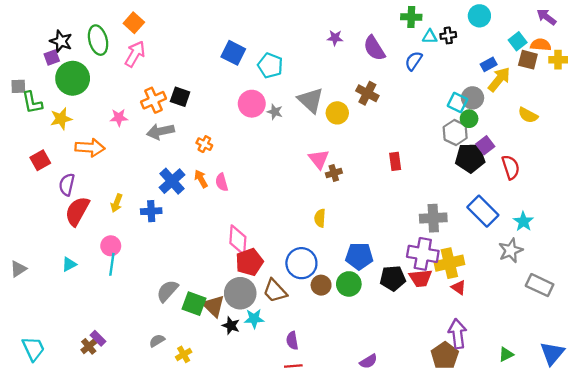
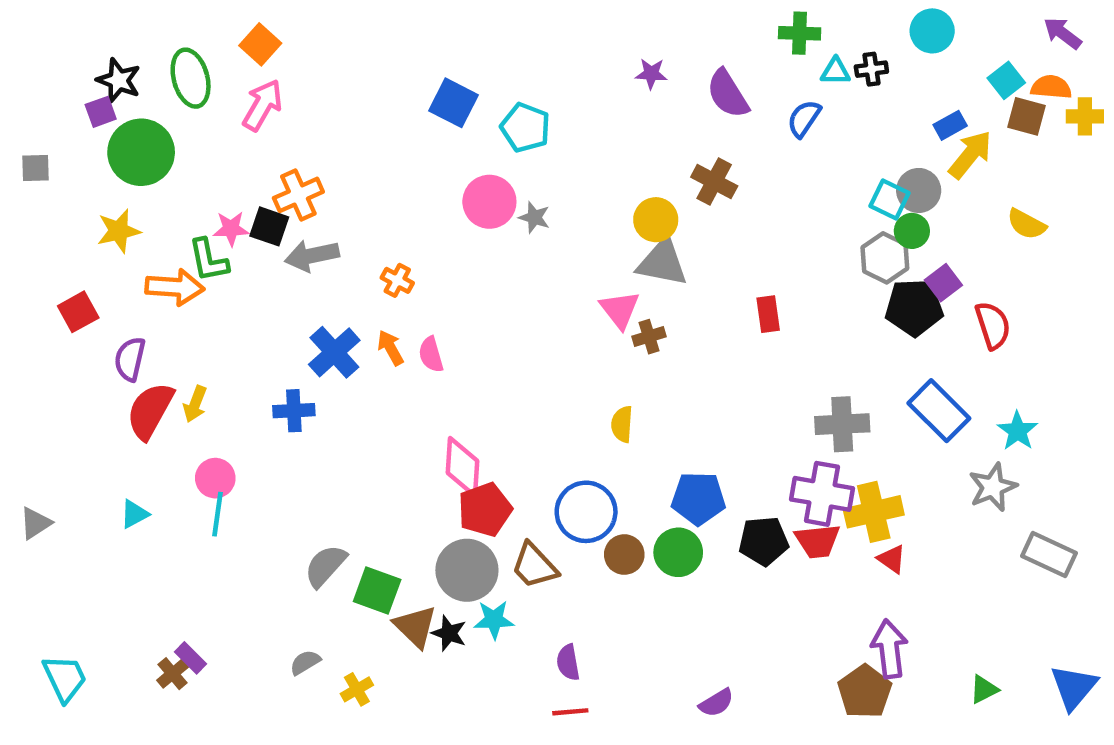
black square: (180, 97) -> (269, 226), moved
gray triangle: (311, 100) -> (662, 262), moved, turned -32
green L-shape: (32, 103) -> (209, 260), moved
yellow arrow: (117, 203) -> (195, 404), moved
brown triangle: (214, 306) -> (415, 626), moved

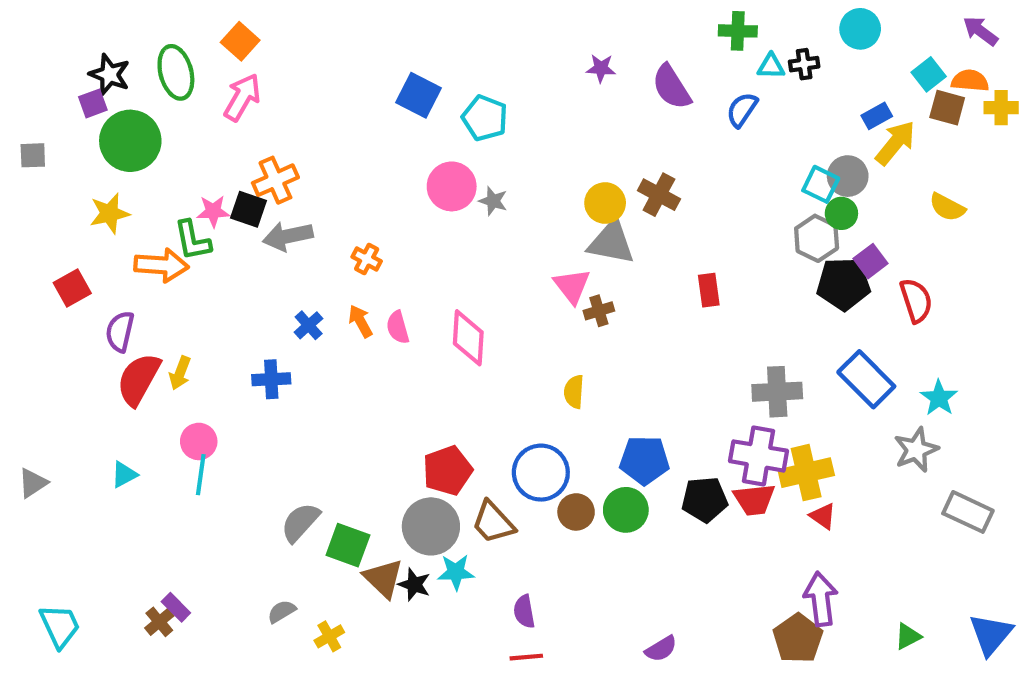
brown cross: (714, 181) -> (659, 195), moved
blue cross: (334, 352) -> (309, 325), size x0.6
pink diamond: (462, 467) -> (468, 338), moved

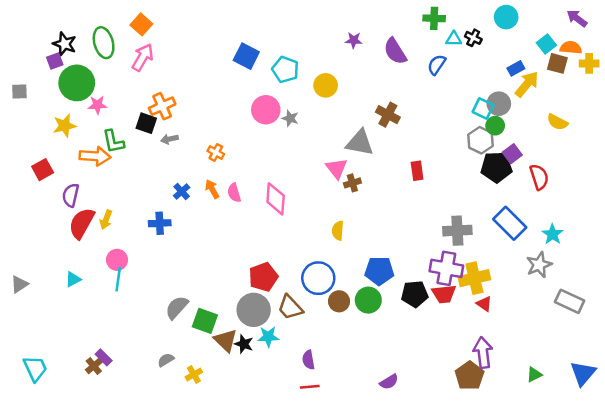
black cross: (804, 64) -> (473, 38), turned 35
yellow circle: (605, 203) -> (326, 85), moved
pink star: (213, 211) -> (97, 105), moved
gray arrow: (288, 236) -> (169, 139), size x0.6

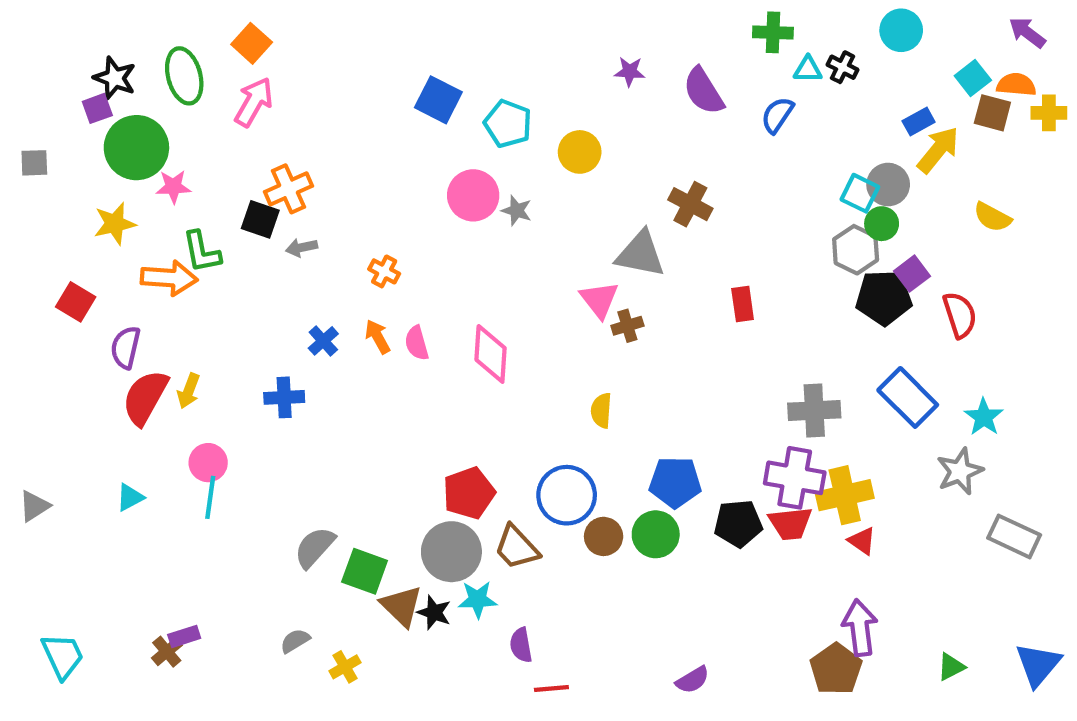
red square: (43, 170) -> (76, 302), turned -30
purple rectangle: (104, 357) -> (184, 636), turned -63
purple semicircle: (309, 360) -> (521, 645), moved

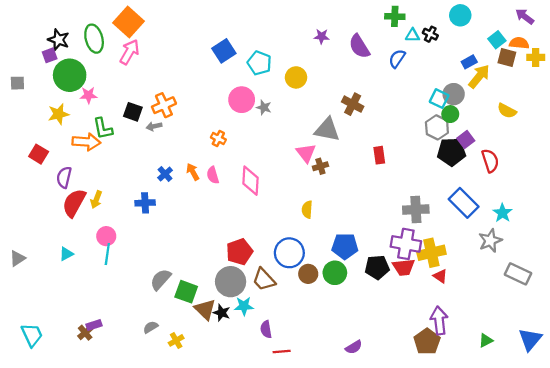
orange square: (252, 43) -> (128, 22), size x1.5
blue square: (438, 100) -> (224, 51), turned 30
orange cross: (289, 189) -> (164, 105), moved
orange cross: (384, 271) -> (218, 138), moved

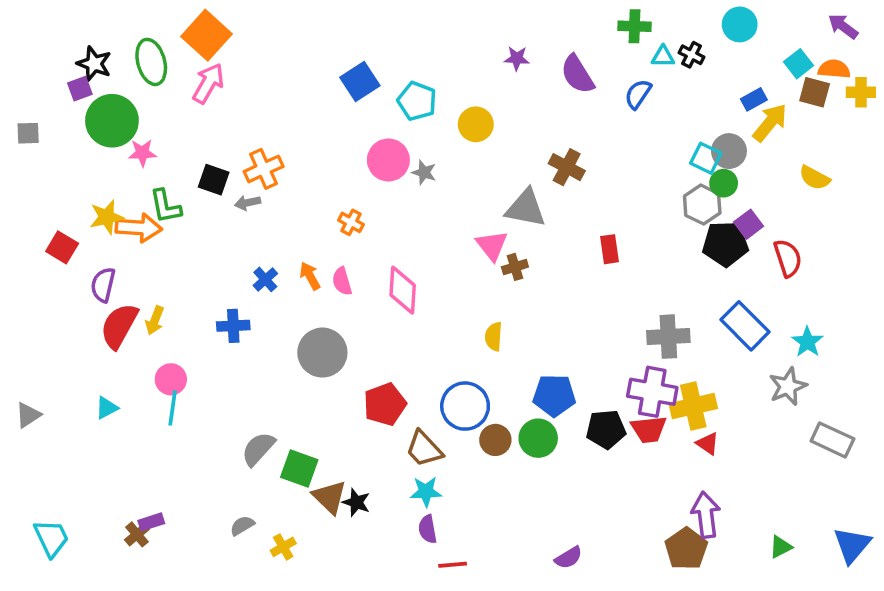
yellow star: (59, 114) -> (107, 217), moved
gray circle: (231, 282) -> (322, 353), moved
cyan star: (244, 306) -> (426, 492), moved

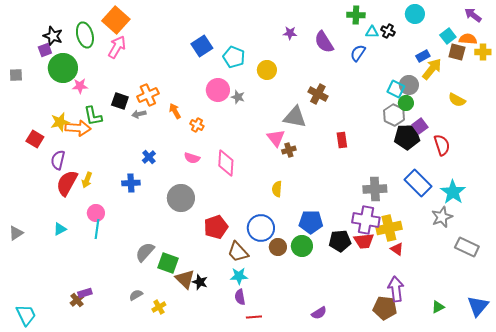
orange arrow: (310, 276) -> (175, 111), moved
pink semicircle: (342, 281) -> (192, 158), turned -56
cyan star: (807, 342) -> (453, 192), size x1.4
cyan trapezoid: (51, 538) -> (26, 315), moved
brown pentagon: (686, 549) -> (385, 308), turned -30

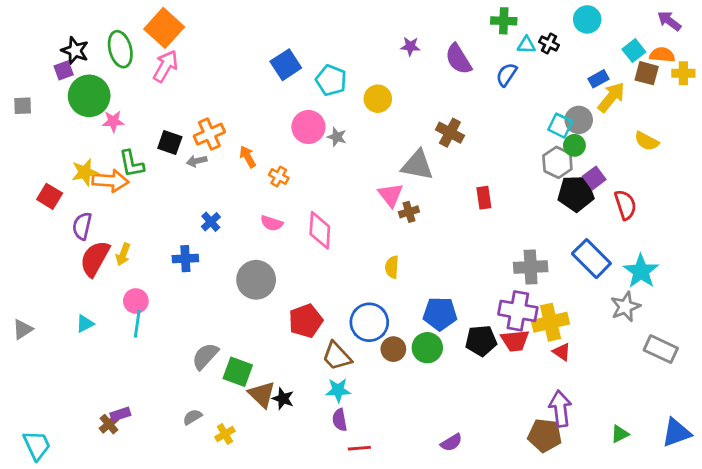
blue triangle: (478, 306) -> (676, 433), turned 30

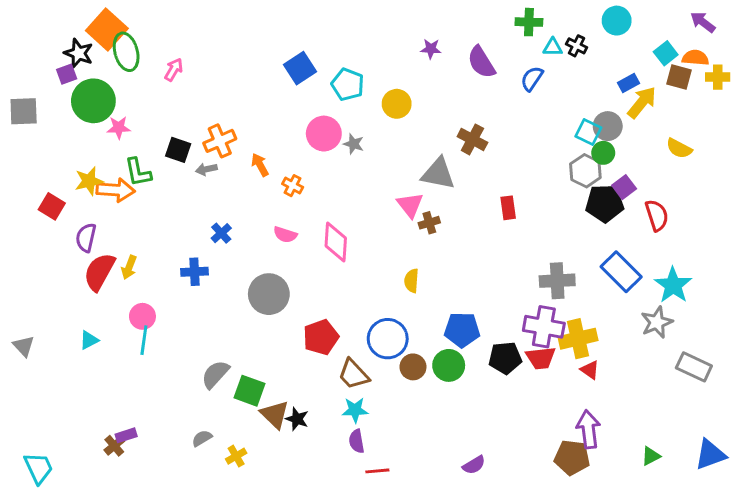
orange square: (164, 28) -> (107, 29), moved
pink arrow: (166, 66) -> (174, 70), size x0.7
gray square: (23, 106) -> (24, 111), size x1.5
gray triangle: (23, 329) -> (24, 346), turned -40

